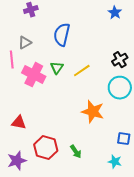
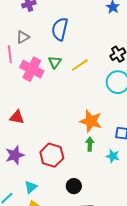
orange star: (93, 112) -> (91, 121), moved
red hexagon: (46, 148) -> (52, 155), moved
green arrow: (76, 152) -> (90, 144), moved, turned -144

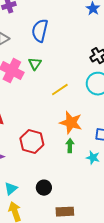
yellow line: (80, 65) -> (60, 90), moved
red hexagon: (52, 155) -> (32, 142), moved
black circle: (74, 186) -> (44, 188), moved

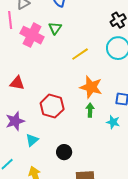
cyan triangle: (11, 189) -> (32, 140), moved

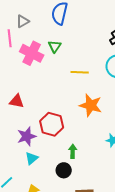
yellow line: (80, 54) -> (80, 72), turned 36
green arrow: (90, 110) -> (73, 151), moved
purple star: (15, 121) -> (27, 136), moved

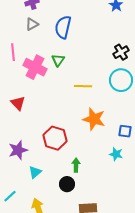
gray triangle: (23, 21) -> (32, 24), moved
red triangle: (17, 101) -> (18, 103), moved, turned 35
purple star: (27, 136) -> (18, 150), moved

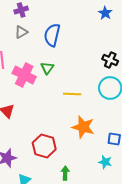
black cross: (121, 52) -> (110, 60), turned -35

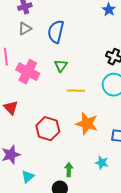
green triangle: (47, 68) -> (61, 66), moved
red hexagon: (44, 146) -> (48, 129), moved
cyan star: (105, 162) -> (102, 163), moved

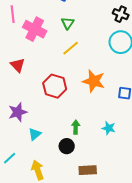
yellow line: (76, 91) -> (71, 48), moved, turned -42
cyan star: (102, 163) -> (109, 128), moved

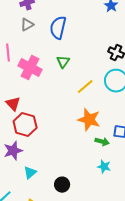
yellow line: (71, 48) -> (85, 87), moved
red hexagon: (55, 86) -> (25, 125), moved
green arrow: (76, 127) -> (102, 142), moved, turned 104

